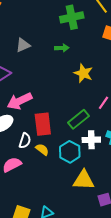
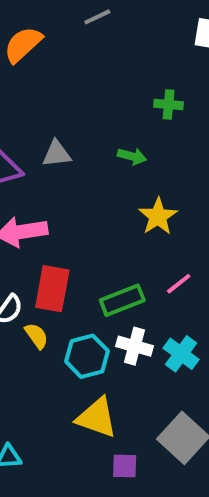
green cross: (72, 17) -> (169, 105), size x0.6
gray triangle: (23, 45) -> (57, 154), moved

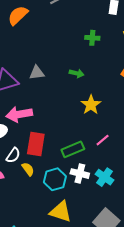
green cross: (169, 105) -> (92, 38), moved

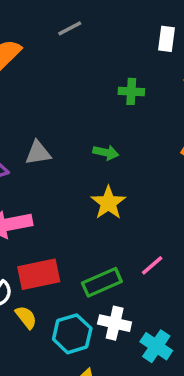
yellow star: (91, 105) -> (108, 203), moved
red rectangle: (36, 144) -> (39, 274), turned 70
cyan cross: (105, 177) -> (156, 346), moved

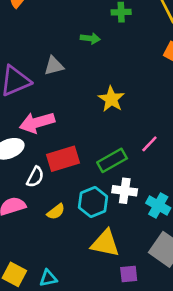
green arrow: (106, 152) -> (90, 38), moved
yellow semicircle: (26, 317) -> (56, 212), moved, turned 96

